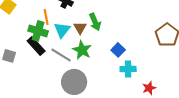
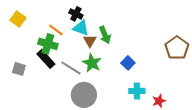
orange line: (46, 17) -> (56, 30), turned -42
cyan triangle: (62, 30) -> (81, 28), moved, turned -48
cyan cross: (128, 69) -> (137, 91), moved

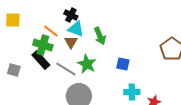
yellow square: (18, 19) -> (13, 20), turned -35
brown triangle: (90, 41) -> (71, 42), moved
blue square: (128, 63) -> (123, 64), turned -32

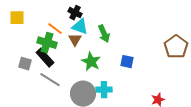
gray line: (66, 69) -> (50, 80), moved
gray square: (14, 70) -> (25, 64), moved
cyan cross: (132, 92) -> (104, 90), moved

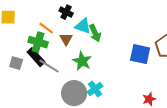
cyan triangle: (80, 27) -> (83, 26), moved
blue square: (127, 62) -> (140, 54), moved, size x1.5
gray line: (50, 80) -> (49, 66), moved
cyan cross: (104, 90) -> (95, 89), turned -35

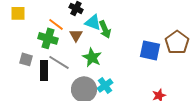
black rectangle: (36, 57) -> (44, 70), moved, turned 42

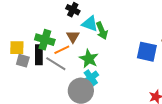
yellow square: (18, 13) -> (17, 48), moved
orange line: (56, 24) -> (62, 50), moved, turned -63
black rectangle: (44, 70) -> (39, 55), moved
cyan cross: (105, 85) -> (91, 78), moved

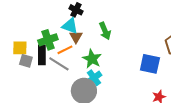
cyan triangle: (90, 24) -> (70, 26), moved
green cross: (45, 40) -> (48, 40), turned -36
blue square: (147, 52) -> (150, 64), moved

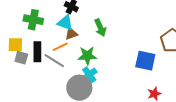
brown triangle: (76, 37) -> (71, 34), turned 40
green cross: (48, 40) -> (33, 20), moved, turned 30
green star: (92, 59) -> (87, 56), turned -30

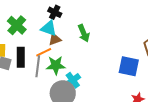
green cross: (33, 20) -> (17, 25), turned 30
green star: (87, 56) -> (56, 65), moved
gray line: (54, 61) -> (38, 66), turned 65

